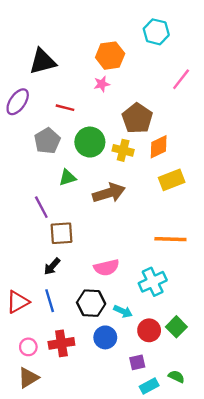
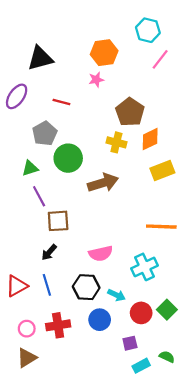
pink line: (181, 79) -> (160, 59), moved
green circle: (90, 142) -> (68, 158), moved
green triangle: (67, 178) -> (30, 168), moved

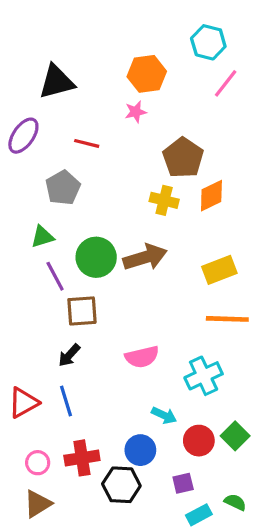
green circle: (68, 158) -> (96, 257), moved
yellow rectangle: (162, 170) -> (219, 270), moved
black hexagon: (86, 287) -> (121, 485), moved

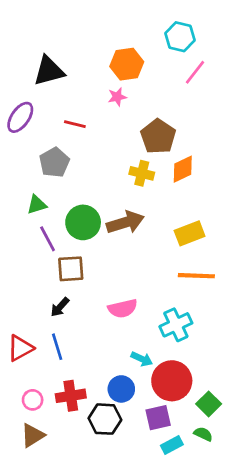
green square: (235, 436) -> (209, 404), moved
red circle: (199, 441) -> (172, 381), size x1.5
purple square: (183, 483) -> (158, 418), size x1.4

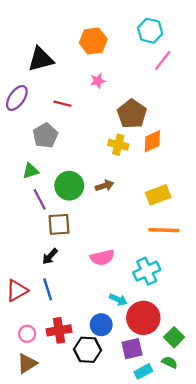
orange hexagon: (127, 64) -> (93, 41), moved
brown arrow: (125, 222) -> (105, 186), size x0.6

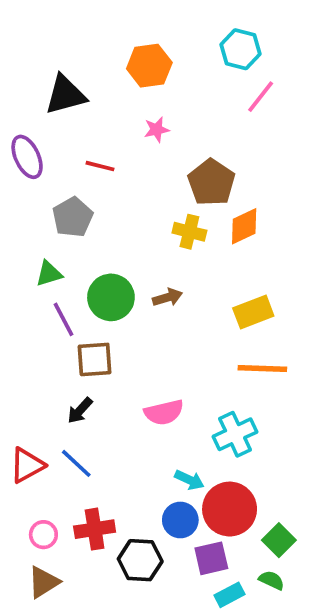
purple ellipse: (17, 98) -> (27, 157), turned -60
blue line: (48, 289) -> (76, 463), turned -30
blue circle: (101, 325) -> (180, 520), moved

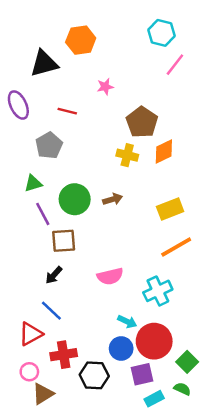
orange hexagon: (149, 66) -> (81, 40), moved
orange line: (262, 369) -> (176, 247), turned -32
red triangle: (27, 465) -> (31, 334), moved
pink circle: (43, 535) -> (29, 372), moved
brown triangle: (43, 582) -> (43, 394), moved

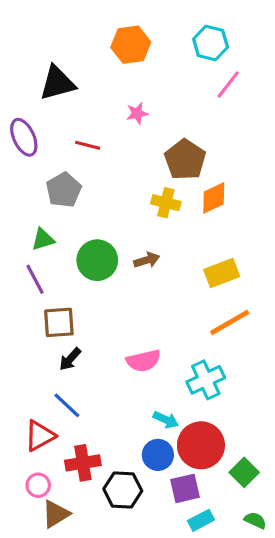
orange hexagon: (81, 40) -> (131, 45), moved
purple line: (43, 214) -> (35, 279), moved
brown square: (64, 241) -> (59, 322), moved
green semicircle: (182, 389) -> (255, 520), moved

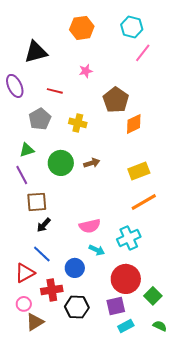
yellow cross: (166, 203) -> (78, 123), moved
cyan arrow: (166, 420) -> (97, 250), moved
blue circle: (158, 455) -> (75, 268), moved

